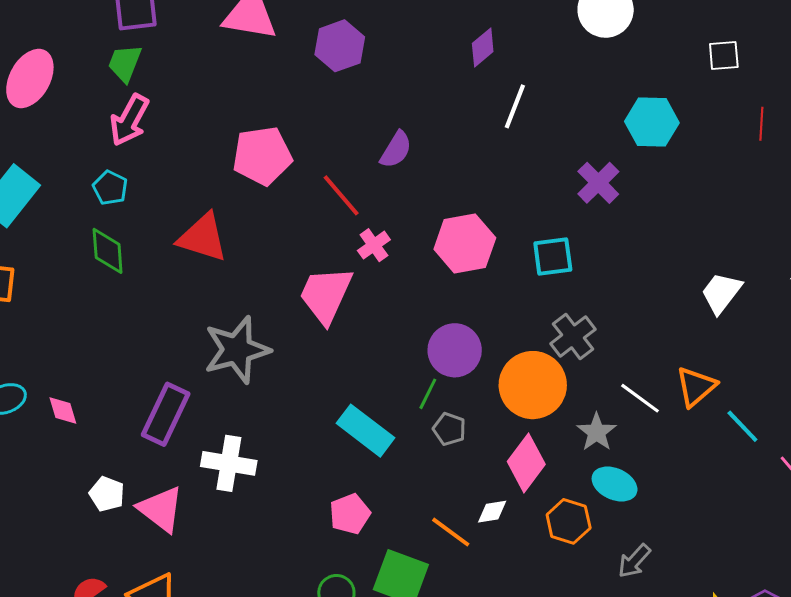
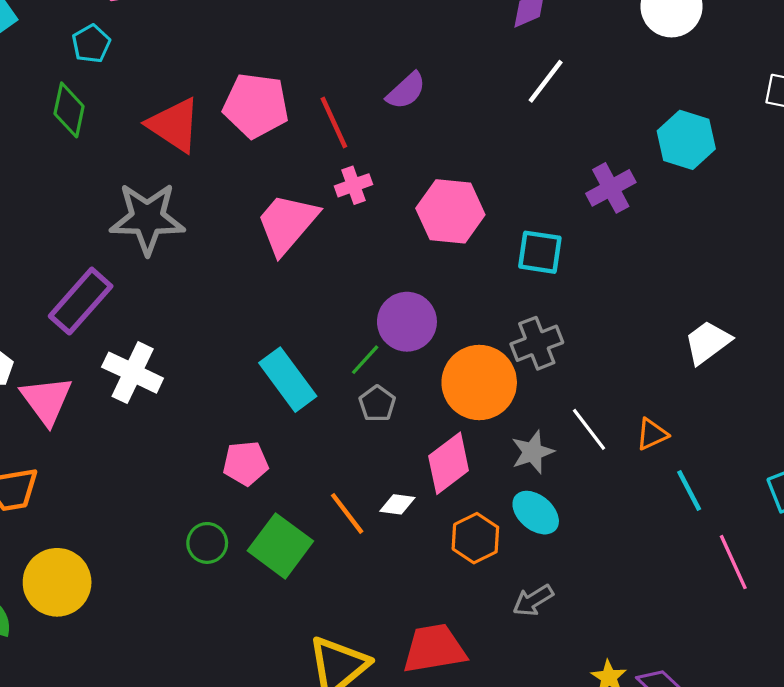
pink pentagon: (262, 156) -> (256, 106), moved
gray star: (237, 350) -> (147, 218), moved
orange triangle: (696, 387) -> (652, 434), size x0.7

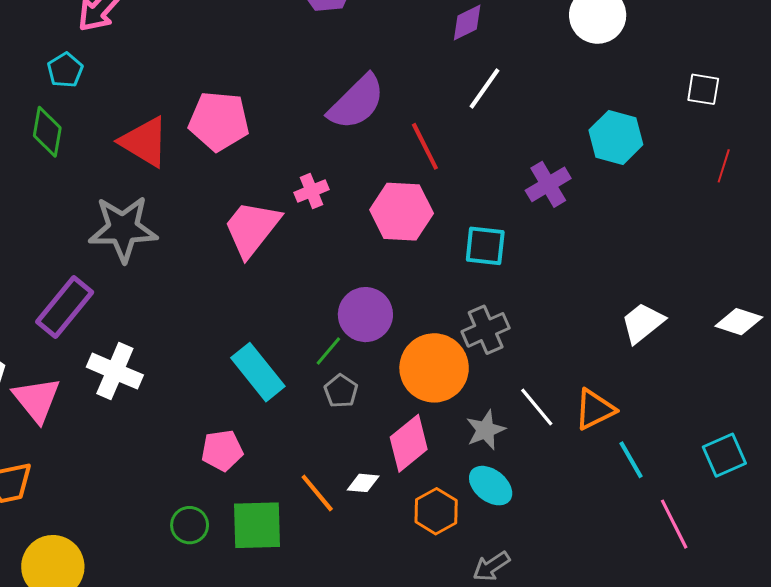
purple semicircle: (406, 91) -> (357, 102), size x1.6
red line: (334, 123) -> (425, 146), moved
orange triangle: (652, 434) -> (595, 409), size x1.4
green square: (280, 546) -> (257, 525), turned -36

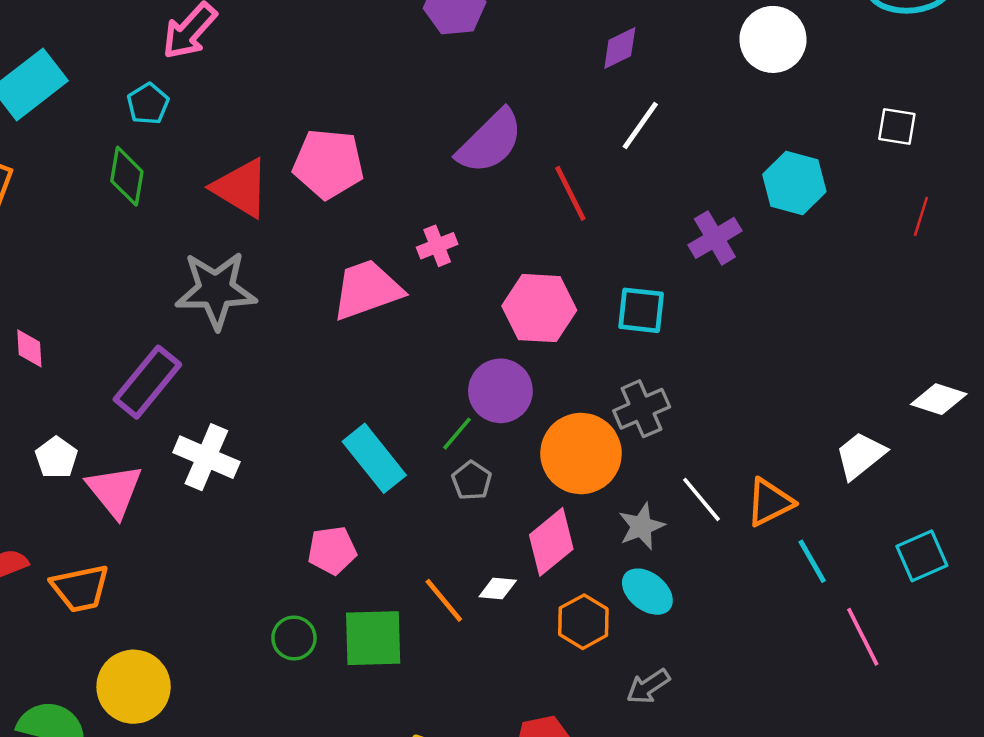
pink hexagon: (402, 212) -> (539, 308), moved
pink trapezoid: (252, 228) -> (367, 290), turned 32
white trapezoid: (643, 323) -> (860, 455), moved

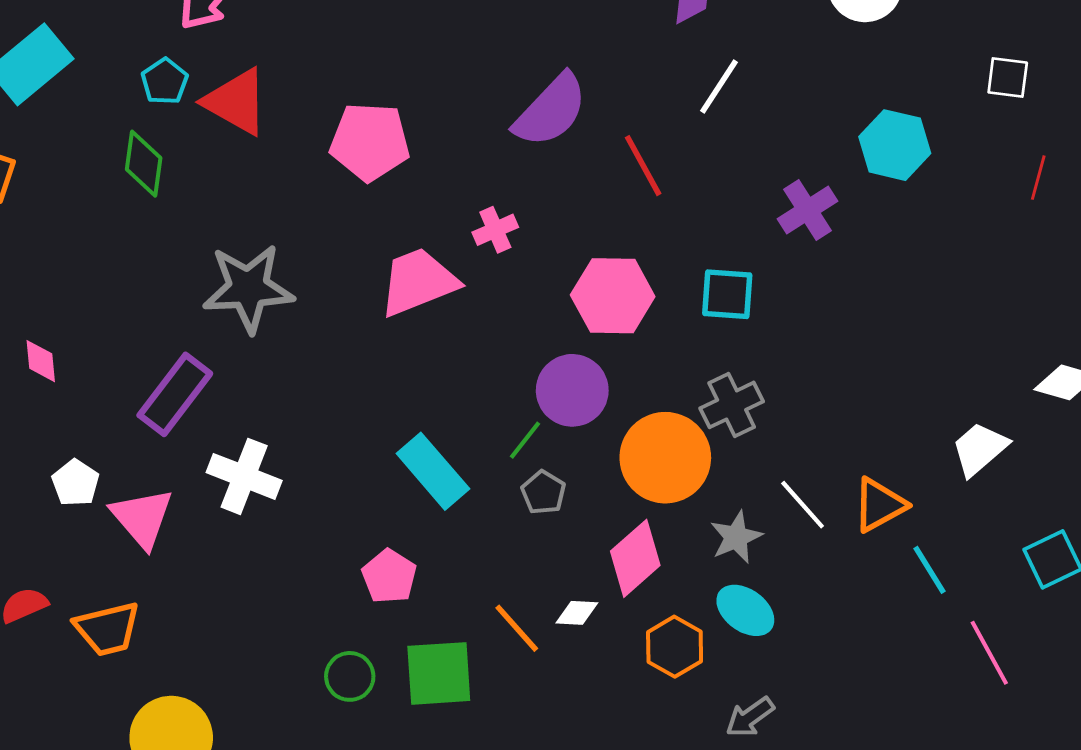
red triangle: (241, 188) -> (236, 102), moved
pink pentagon: (332, 550) -> (389, 576), turned -30

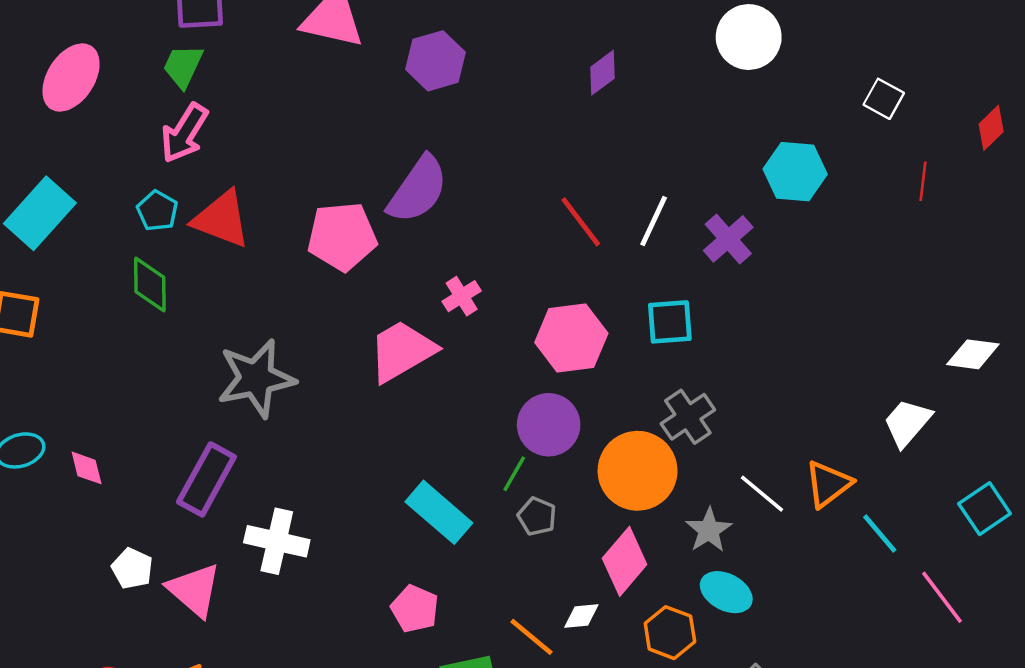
white square: (1008, 78) -> (884, 99), turned 30
white line: (719, 86) -> (654, 221), moved
purple semicircle: (551, 110) -> (418, 190), moved

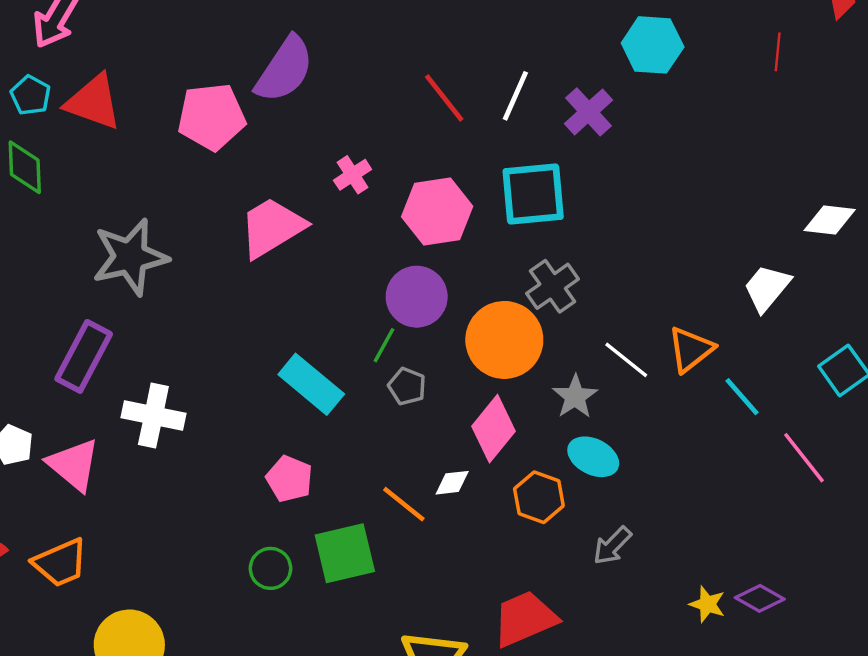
pink cross: (462, 296) -> (353, 175), moved
cyan square: (670, 322) -> (533, 194), size x1.4

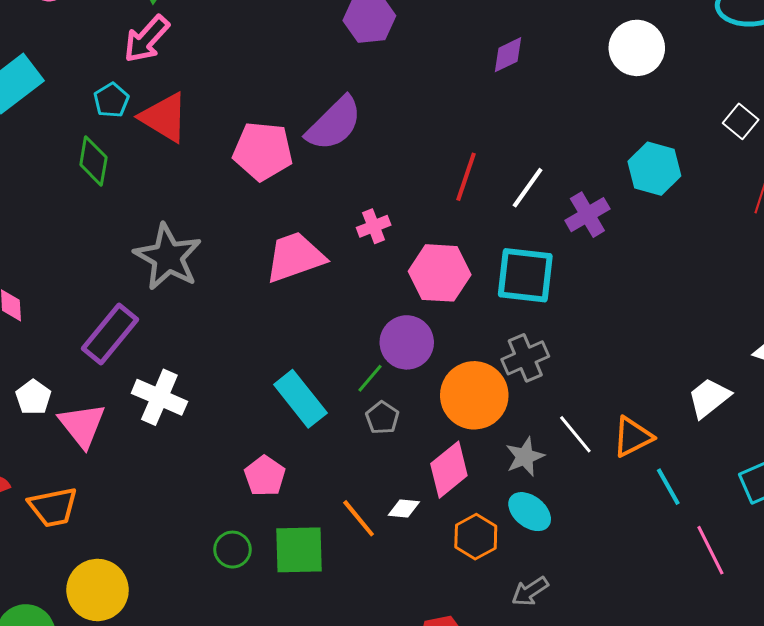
red line: (444, 98) -> (466, 177), turned 45
gray star: (130, 257) -> (168, 257), turned 30

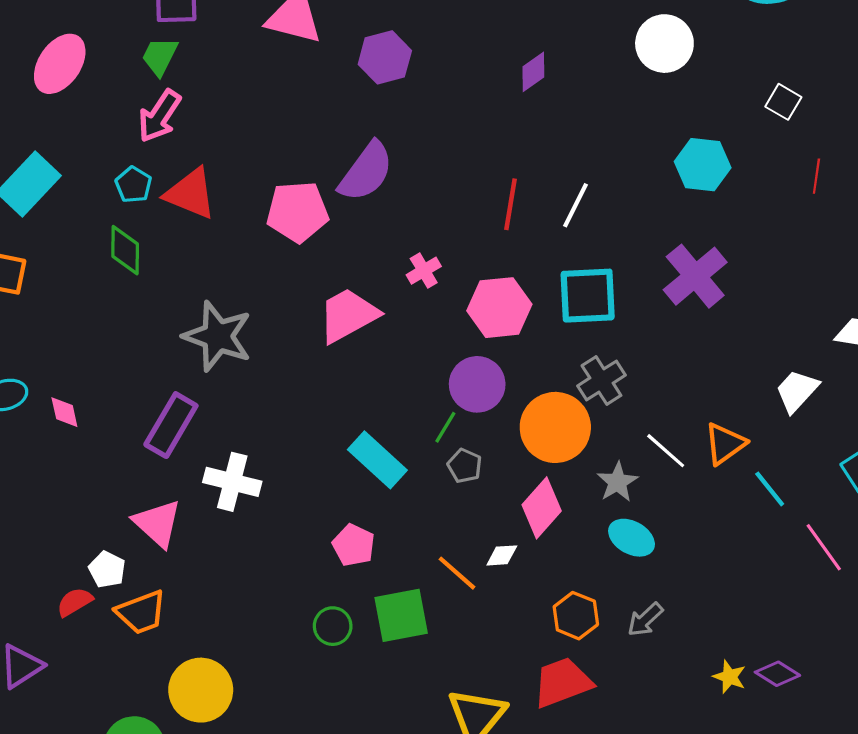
purple cross: (587, 215) -> (695, 276), moved, size x1.4
white pentagon: (33, 397) -> (107, 569), moved
orange hexagon: (476, 537) -> (576, 616), moved

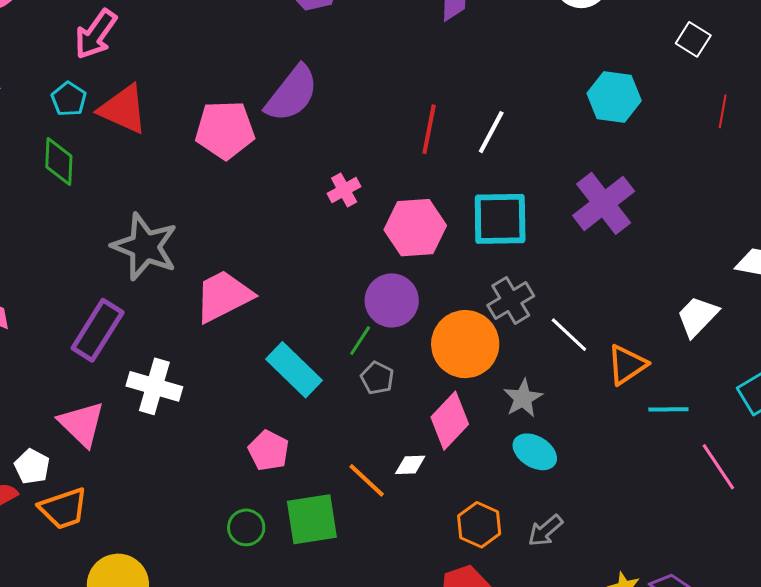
pink trapezoid: (348, 315) -> (223, 296), moved
white line: (666, 451) -> (569, 335), moved
cyan line: (770, 489) -> (668, 409), turned -54

